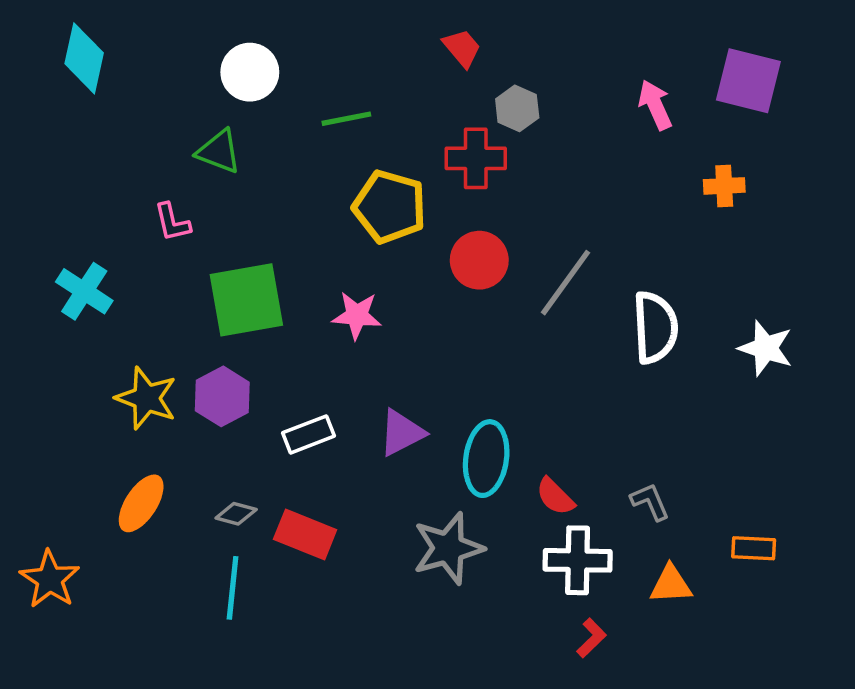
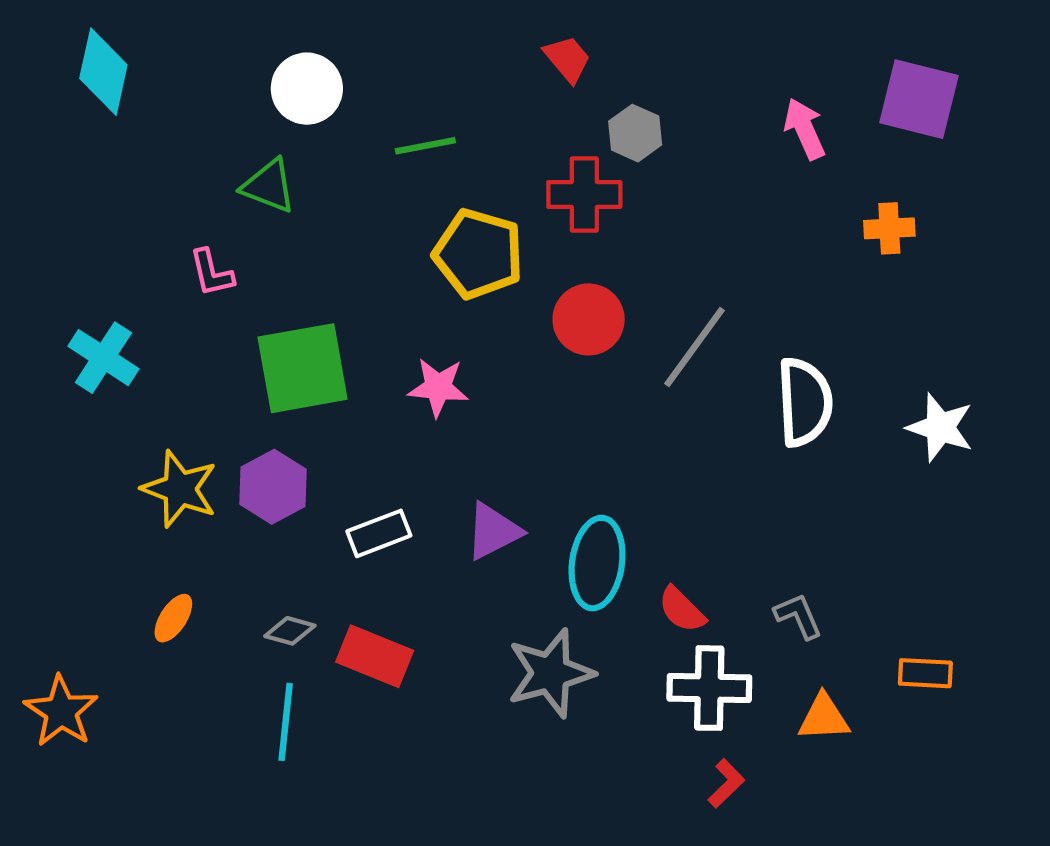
orange ellipse: (141, 503) -> (173, 618), size x0.7

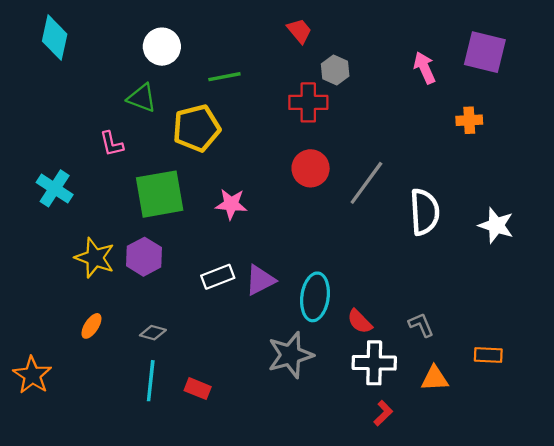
yellow pentagon: (478, 254) -> (197, 128), moved, turned -30
white rectangle: (379, 533) -> (218, 277), moved
red rectangle: (375, 656) -> (198, 389), moved, size x0.7

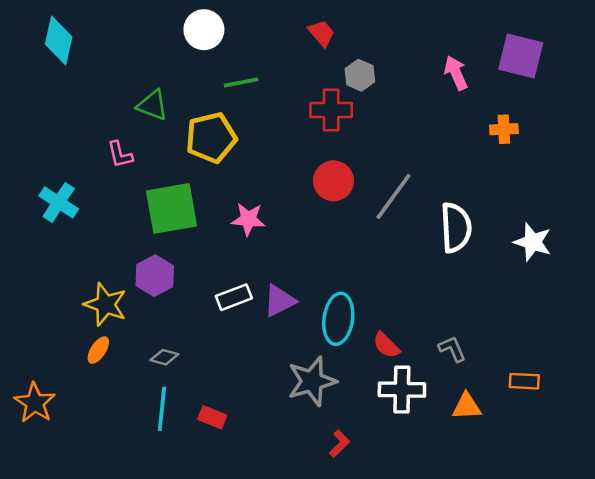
white circle: (162, 47) -> (204, 30), moved
yellow star: (95, 258) -> (106, 304), moved
red L-shape: (383, 413) -> (339, 444), moved

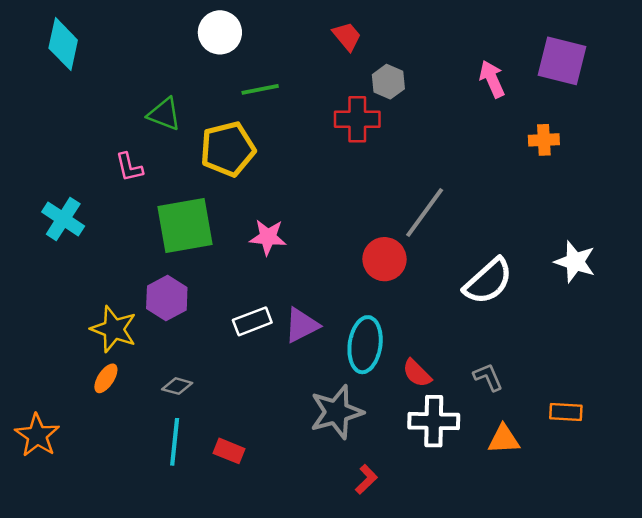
red circle: (333, 181) -> (384, 259), moved
white semicircle: (456, 228) -> (488, 281), moved, turned 51

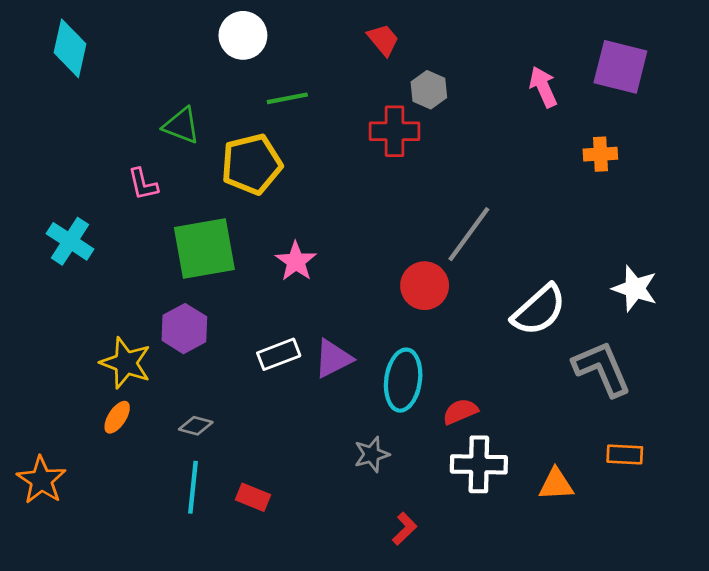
pink star: (268, 237) -> (296, 261), turned 30
red semicircle: (417, 373) -> (460, 411), turned 112
gray L-shape: (488, 377) -> (602, 369), moved, size x1.8
gray star: (337, 412) -> (372, 454), size x0.6

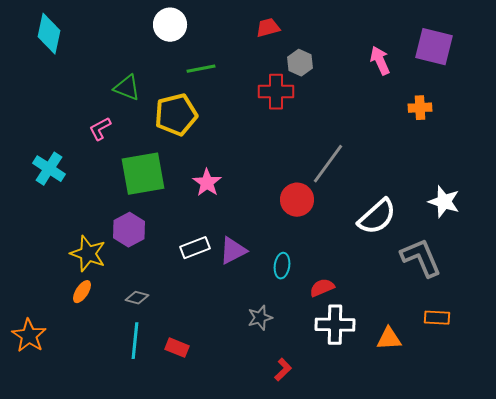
red trapezoid: (383, 40) -> (268, 28), turned -65
pink L-shape: (143, 184) -> (100, 129), turned 75
cyan ellipse: (403, 380) -> (282, 266), size x0.6

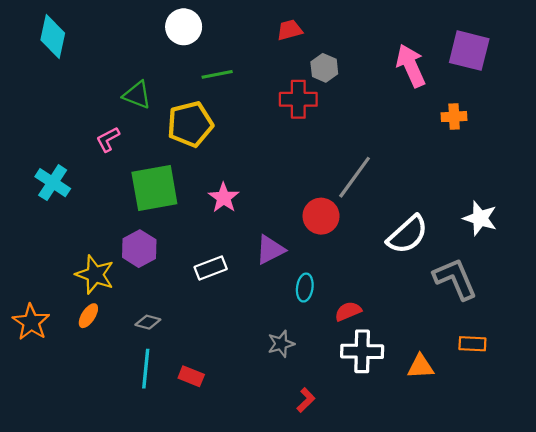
pink arrow: (380, 61) -> (411, 66), size x1.4
purple triangle: (233, 251) -> (270, 250), moved
orange star: (29, 336) -> (31, 322), moved

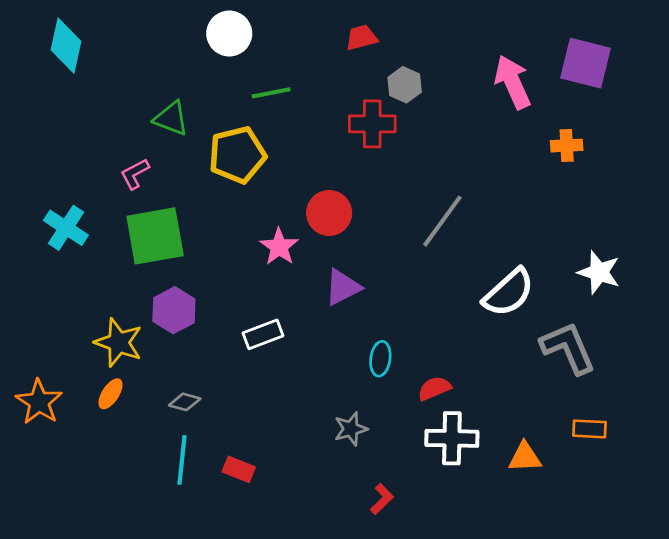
green square: (154, 188) -> (155, 236), moved
red circle: (321, 216) -> (329, 213), moved
purple triangle: (270, 250) -> (343, 287), moved

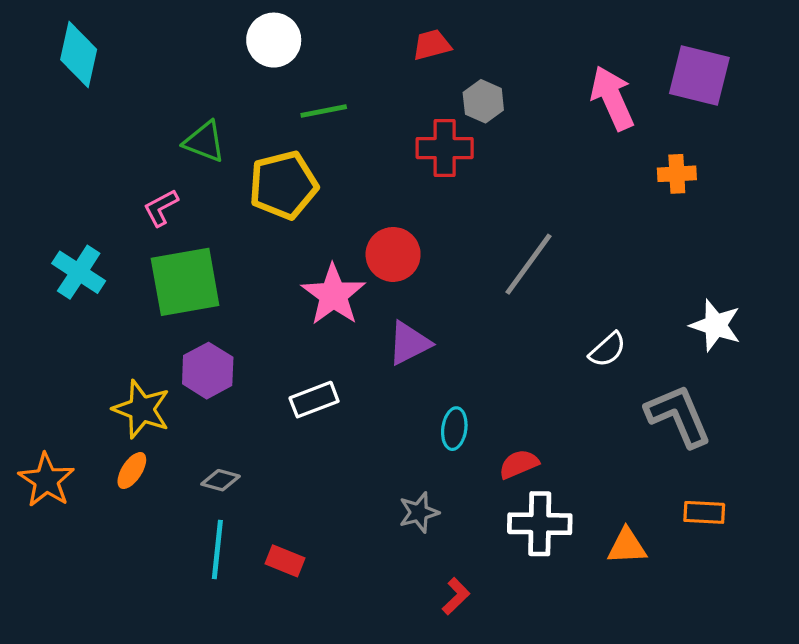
pink star: (279, 247) -> (333, 295), size x1.4
white semicircle: (509, 293) -> (607, 350), size x0.6

